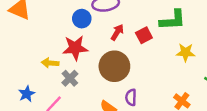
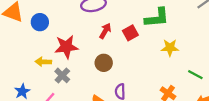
blue circle: (82, 19) -> (40, 22), moved
brown circle: (114, 66) -> (104, 63), size x0.6

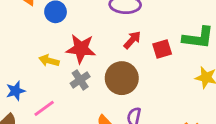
brown circle: (104, 63) -> (122, 78), size x1.5
gray cross: (62, 75) -> (80, 80), moved

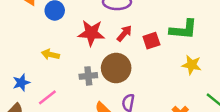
red star: (81, 49) -> (91, 33), moved
gray cross: (80, 80) -> (88, 76), moved, turned 30

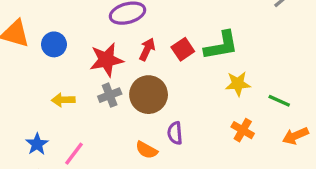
green L-shape: (183, 30) -> (221, 46), moved
yellow star: (192, 65) -> (238, 84), moved
gray cross: (88, 76) -> (110, 95), moved

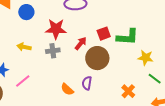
red arrow: (147, 49) -> (81, 43), moved
yellow star: (238, 84) -> (146, 58), moved
brown circle: (149, 95) -> (97, 58), moved

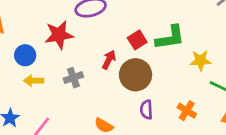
blue circle: (26, 12) -> (25, 55), moved
red star: (56, 29) -> (59, 35), moved
purple semicircle: (87, 83) -> (146, 110), moved

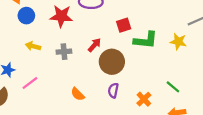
red square: (137, 40) -> (124, 25), moved
blue circle: (25, 55) -> (26, 16), moved
yellow star: (200, 61) -> (178, 42), moved

